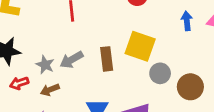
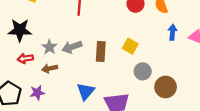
yellow square: (140, 46) -> (130, 46), size x0.6

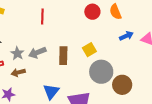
blue arrow: (172, 32) -> (126, 36), turned 64
yellow square: (130, 46) -> (89, 50), turned 32
gray circle: (143, 71) -> (101, 72), size x1.5

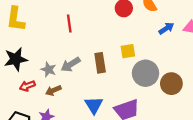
yellow square: (89, 50) -> (128, 51), turned 32

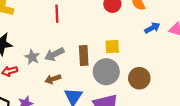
gray circle: (145, 73) -> (106, 72), moved
brown circle: (171, 84) -> (139, 78), moved
brown arrow: (53, 90) -> (53, 79), moved

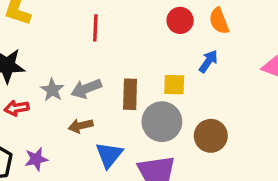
blue arrow: (152, 28) -> (208, 61), moved, turned -32

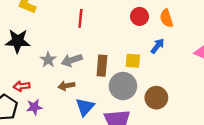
red arrow: (17, 108) -> (22, 86), moved

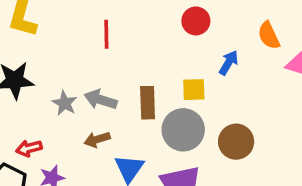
orange semicircle: (166, 18) -> (269, 35), moved
gray arrow: (72, 60) -> (101, 100), turned 42

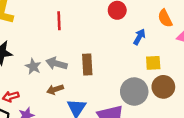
yellow square: (194, 90) -> (153, 63), moved
gray circle: (183, 130) -> (134, 92), moved
brown circle: (236, 142) -> (163, 87), moved

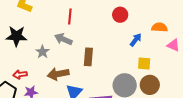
orange semicircle: (165, 18) -> (160, 27), turned 112
gray arrow: (56, 63) -> (63, 39), moved
brown arrow: (55, 90) -> (58, 74), size x1.5

